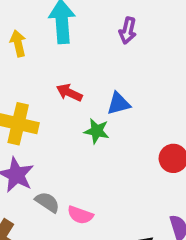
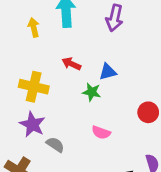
purple arrow: (128, 31) -> (115, 18), size x1.4
pink semicircle: (80, 215) -> (101, 132), moved

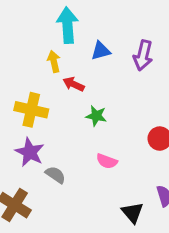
purple arrow: (115, 18) -> (143, 55), moved
yellow arrow: (34, 27) -> (54, 61), moved
blue triangle: (108, 72) -> (101, 51), moved

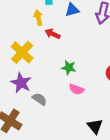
yellow cross: (31, 110) -> (22, 52), turned 30
green star: (96, 116) -> (69, 68), moved

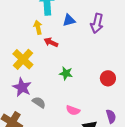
pink semicircle: (76, 89) -> (73, 110), moved

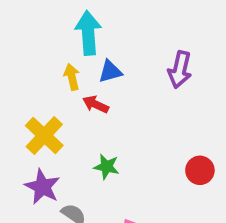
blue triangle: (69, 20) -> (110, 71), moved
green star: (66, 73) -> (107, 167), moved

